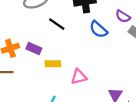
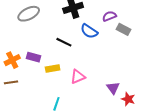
purple semicircle: (123, 16) -> (109, 16), turned 136
black line: (57, 24) -> (64, 42), moved

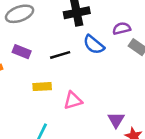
black line: (64, 42) -> (60, 55), turned -49
purple rectangle: (33, 57) -> (22, 52), moved

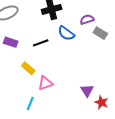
yellow rectangle: (42, 87) -> (28, 68), turned 48
pink triangle: (73, 100) -> (45, 83), moved

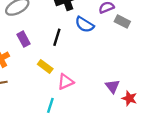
purple rectangle: (11, 42) -> (23, 39), turned 48
black line: (41, 43) -> (57, 37), turned -49

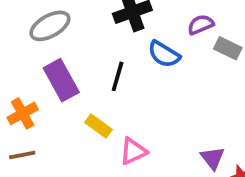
purple rectangle: (23, 39) -> (61, 80), size x1.5

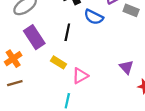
purple triangle: (213, 158) -> (126, 67), moved

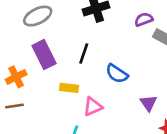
blue semicircle: (94, 17) -> (117, 74), moved
yellow rectangle: (58, 62) -> (69, 88), turned -32

